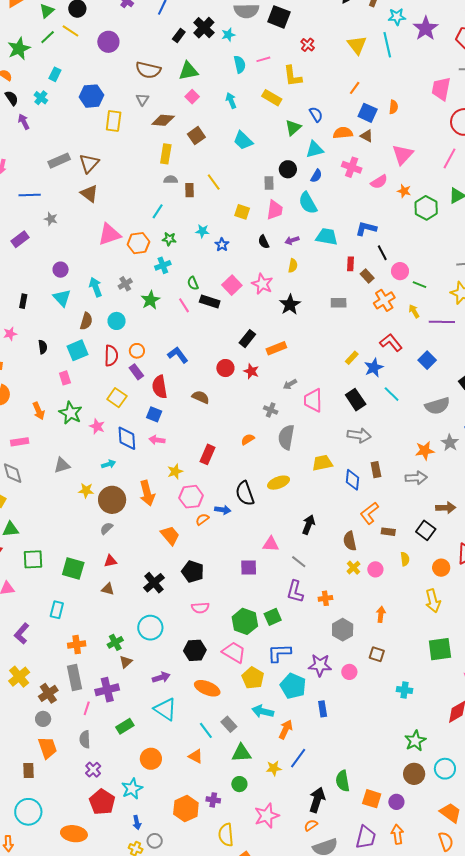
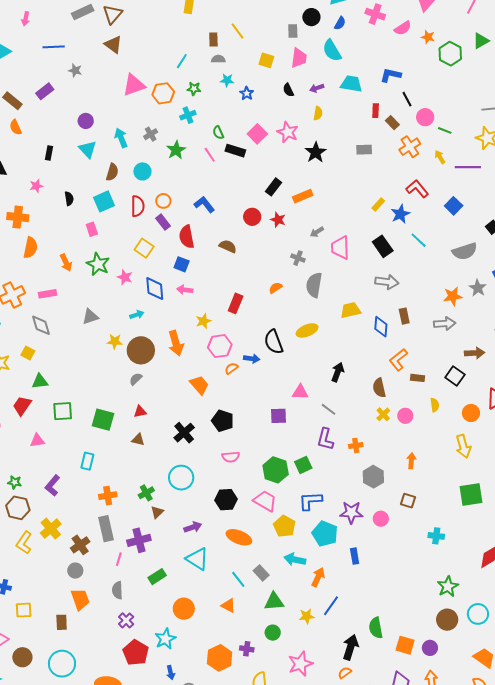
gray semicircle: (171, 180) -> (218, 59), moved

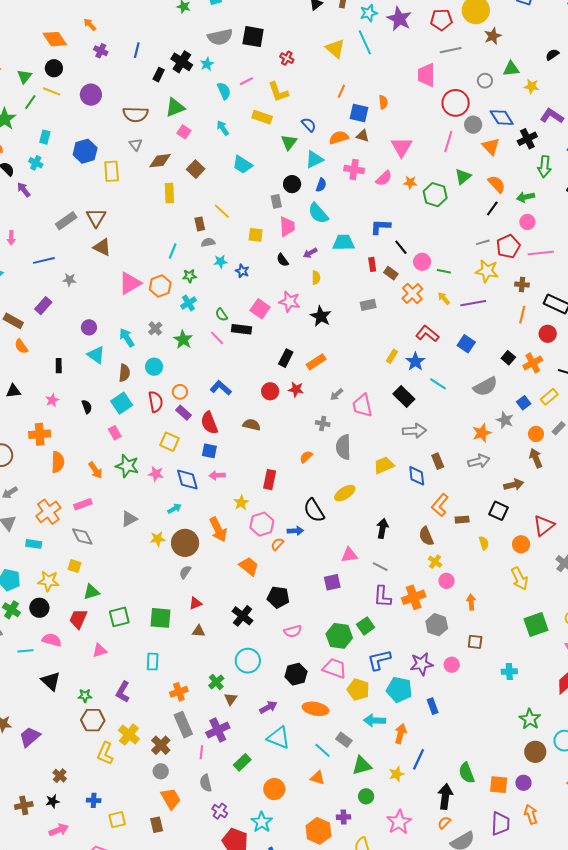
pink circle: (405, 416) -> (447, 581), moved
orange cross: (356, 446) -> (414, 597), size x1.6

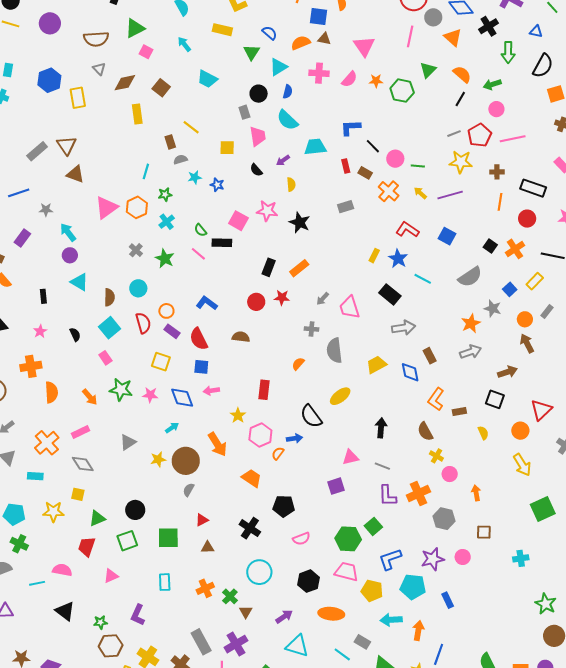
cyan arrow: (127, 338) -> (68, 232), moved
black circle: (39, 608) -> (135, 510), moved
orange cross: (179, 692) -> (205, 588), moved

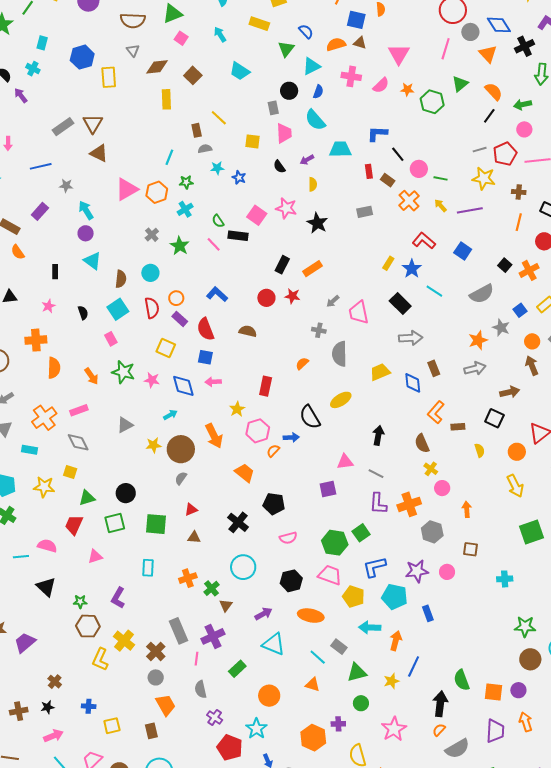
green star: (546, 604) -> (525, 627), turned -30

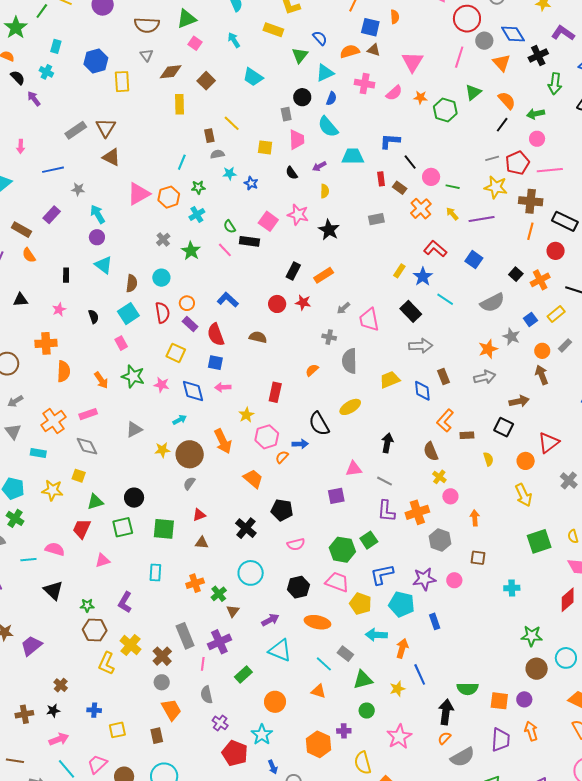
brown cross: (519, 192) -> (531, 201), size x1.6
blue line: (414, 666) -> (420, 674), turned -50
green semicircle: (462, 680) -> (468, 689), turned -70

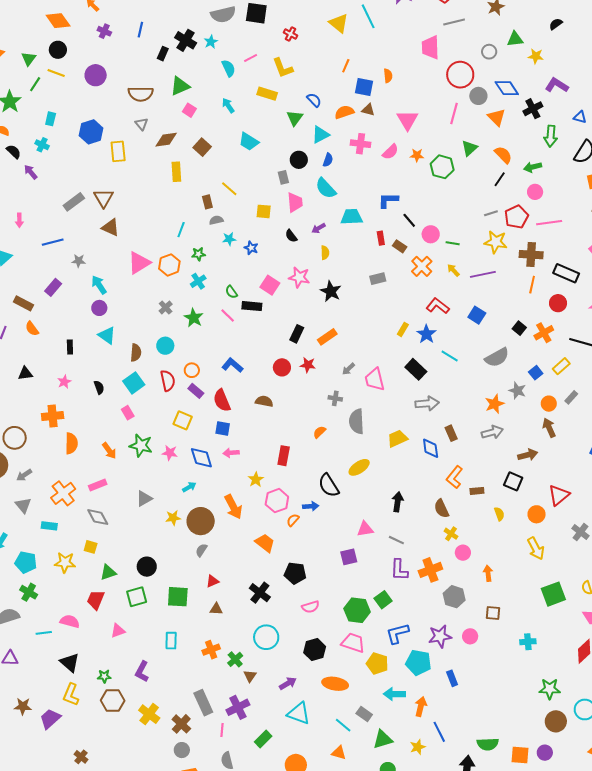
yellow L-shape: (107, 663) -> (71, 695), moved

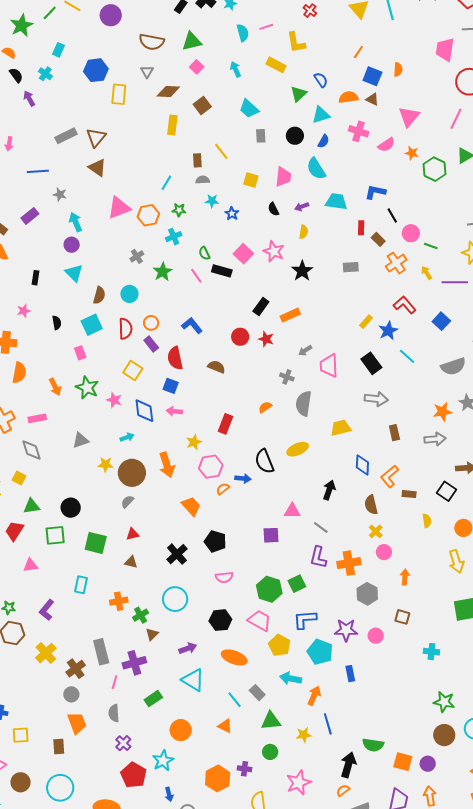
gray rectangle: (283, 177) -> (261, 136), moved
blue diamond: (431, 448) -> (362, 465), moved

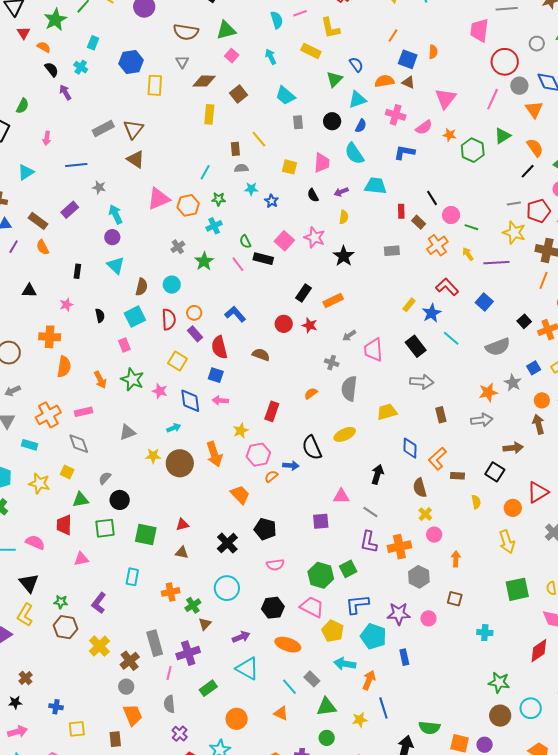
blue L-shape: (375, 192) -> (404, 152), moved
gray semicircle: (127, 502) -> (105, 478), moved
red trapezoid: (14, 531) -> (64, 525), turned -30

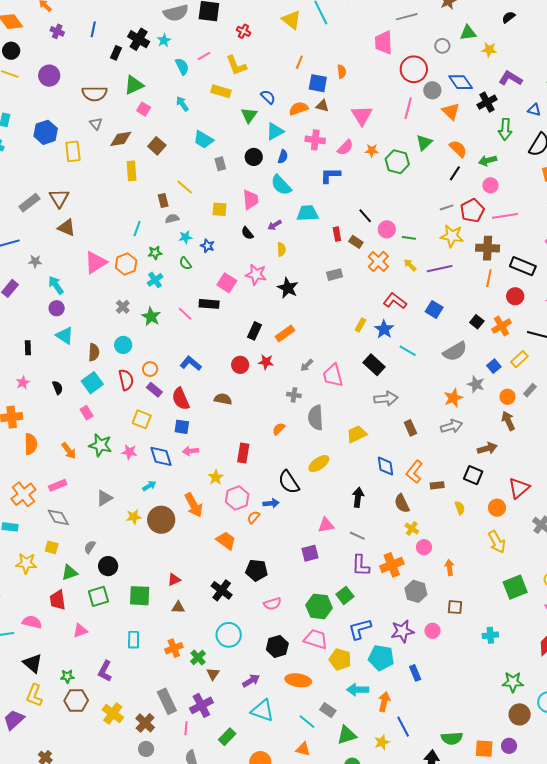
green semicircle: (245, 242) -> (185, 263), moved

